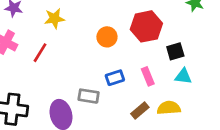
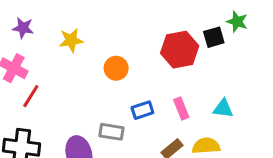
orange circle: (107, 37) -> (116, 68), moved
black square: (175, 51) -> (214, 37), moved
red line: (40, 53) -> (31, 96), moved

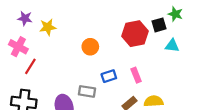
yellow star: (71, 40) -> (48, 27), moved
cyan triangle: (223, 109) -> (172, 46), moved

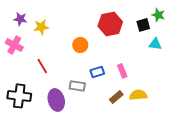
red hexagon: (135, 34) -> (110, 24), moved
red line: (30, 66) -> (42, 66), moved, turned -63

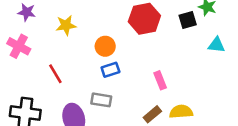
yellow star: (41, 27) -> (66, 25), moved
cyan triangle: (155, 44) -> (216, 45), moved
blue rectangle: (97, 72) -> (110, 70), moved

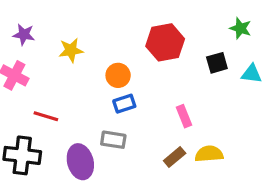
black square: (188, 20) -> (217, 63), moved
red line: (55, 74) -> (46, 116), moved, turned -42

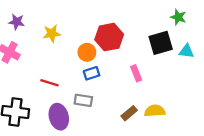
red hexagon: (165, 42) -> (109, 37), moved
black square: (217, 63) -> (161, 43), size x1.5
red line: (46, 116) -> (49, 83), moved
pink rectangle: (184, 116) -> (136, 73), moved

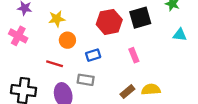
black square: (161, 43) -> (140, 18), moved
orange circle: (87, 52) -> (67, 40), moved

